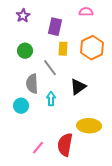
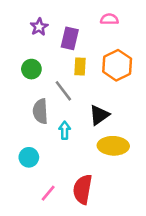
purple star: (23, 16) -> (39, 27), moved
cyan circle: (21, 106) -> (29, 157), moved
yellow ellipse: (89, 126) -> (113, 146), moved

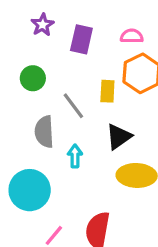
pink semicircle: (109, 19) -> (132, 36), moved
yellow rectangle: (80, 66) -> (107, 91), moved
cyan circle: (29, 157) -> (30, 190), size x1.6

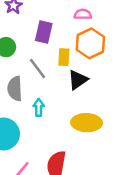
purple rectangle: (81, 39) -> (44, 32), moved
black triangle: (119, 137) -> (78, 80), moved

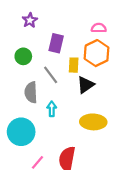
pink semicircle: (83, 14) -> (99, 28), moved

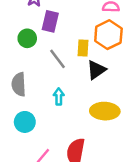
purple rectangle: (56, 43) -> (50, 21), moved
gray semicircle: (31, 92) -> (19, 84), moved
cyan circle: (21, 132) -> (25, 122), size x0.7

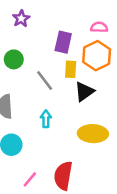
purple rectangle: (50, 21) -> (63, 42), moved

